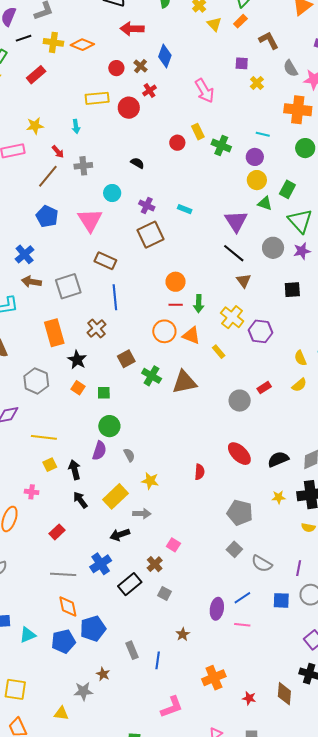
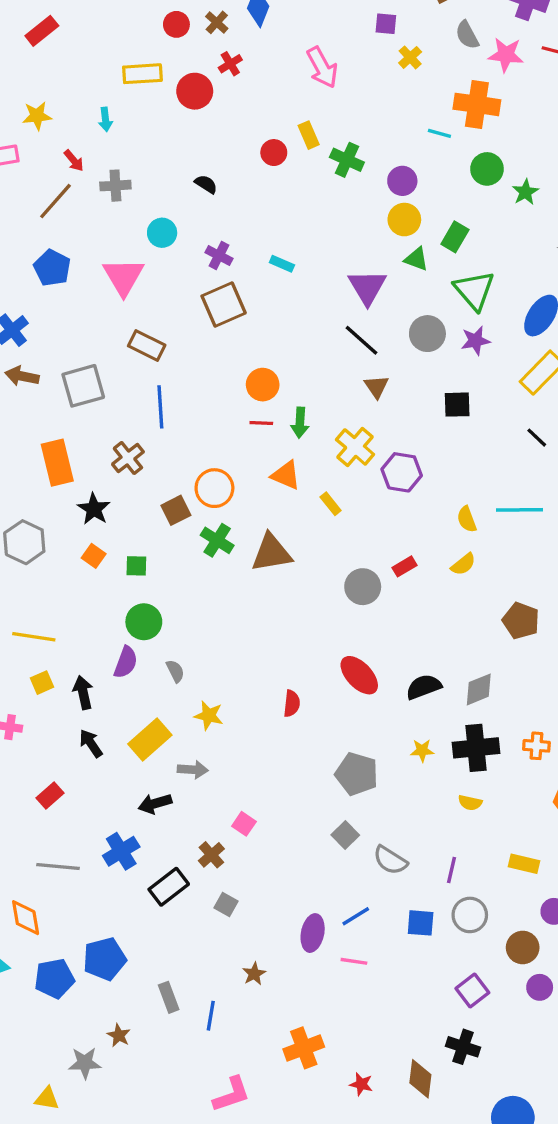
cyan line: (263, 134) -> (439, 133), moved
orange circle: (164, 331) -> (214, 488), moved
orange diamond: (68, 607) -> (26, 918), moved

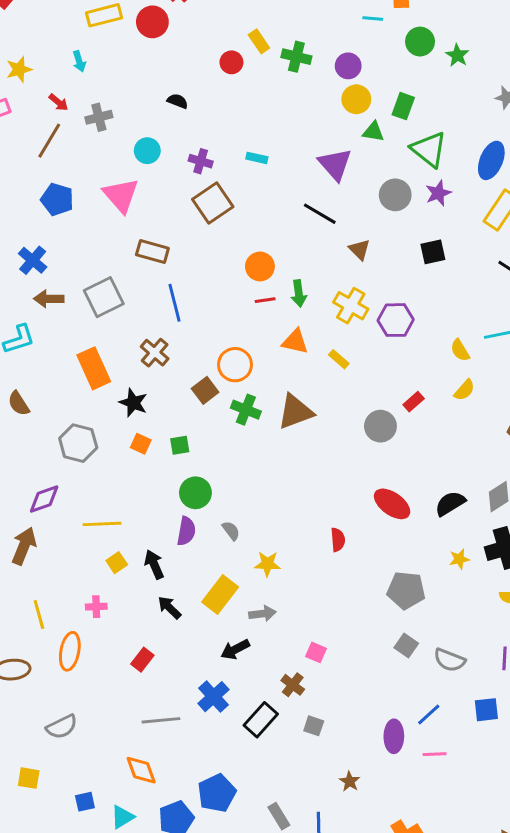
black line: (362, 340) -> (320, 214), moved

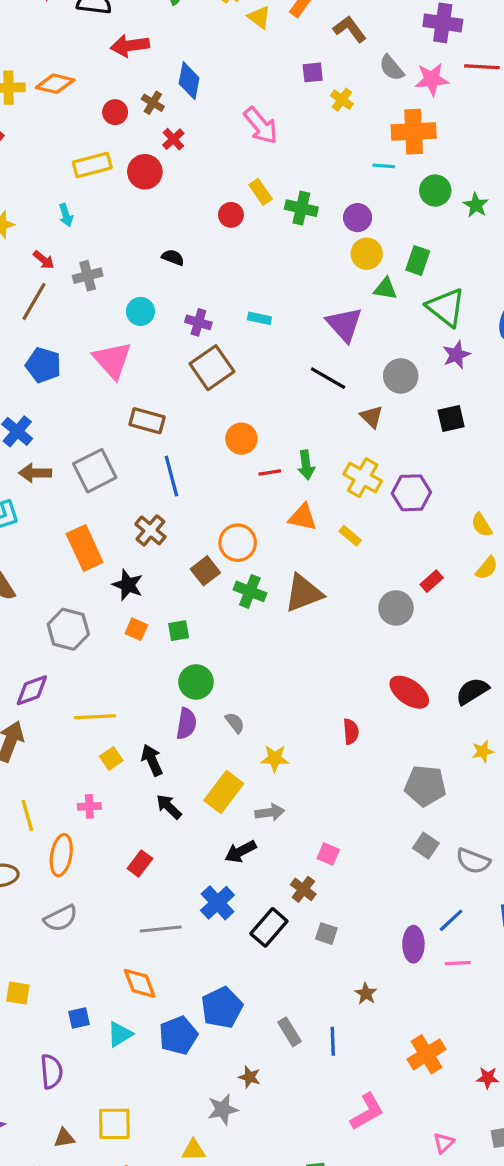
gray circle: (395, 195) -> (401, 376), moved
orange circle: (260, 266) -> (241, 439), moved
gray semicircle: (62, 727) -> (61, 918), moved

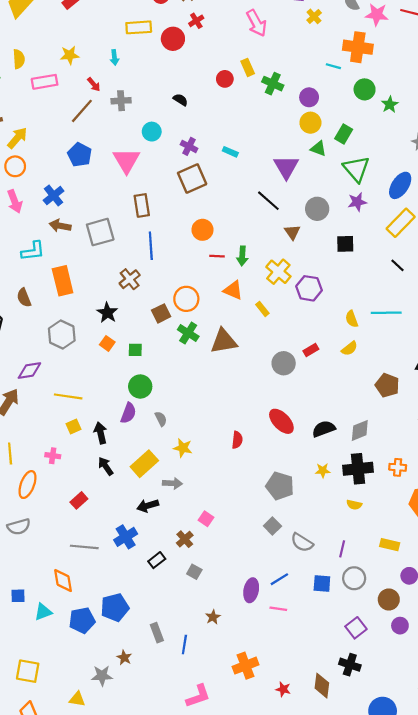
brown rectangle: (147, 421) -> (142, 205), turned 55
orange rectangle: (85, 548) -> (63, 281), moved
black rectangle: (269, 927) -> (157, 560), size x0.7

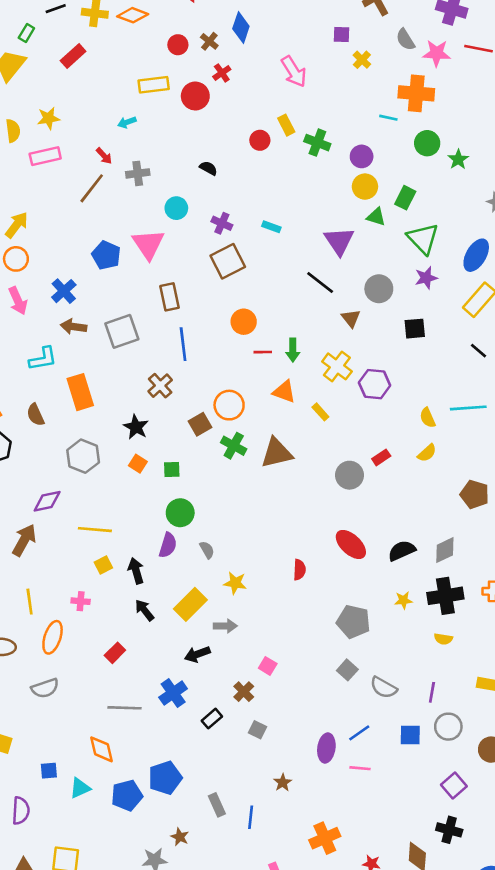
yellow star: (70, 55) -> (48, 118), moved
cyan arrow: (114, 57) -> (127, 122), turned 80
blue pentagon: (80, 155) -> (106, 255), moved

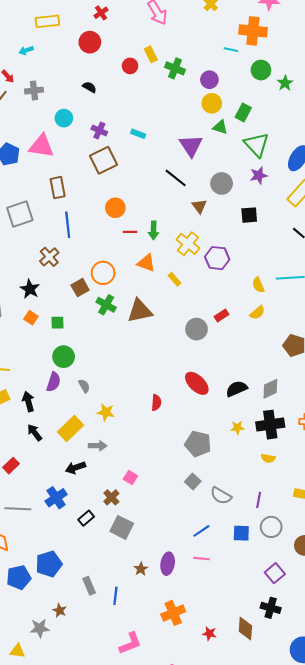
red circle: (195, 96) -> (90, 42), moved
pink triangle: (148, 244) -> (42, 146), turned -48
gray square: (257, 730) -> (122, 527), size x1.6
purple ellipse: (326, 748) -> (168, 564), moved

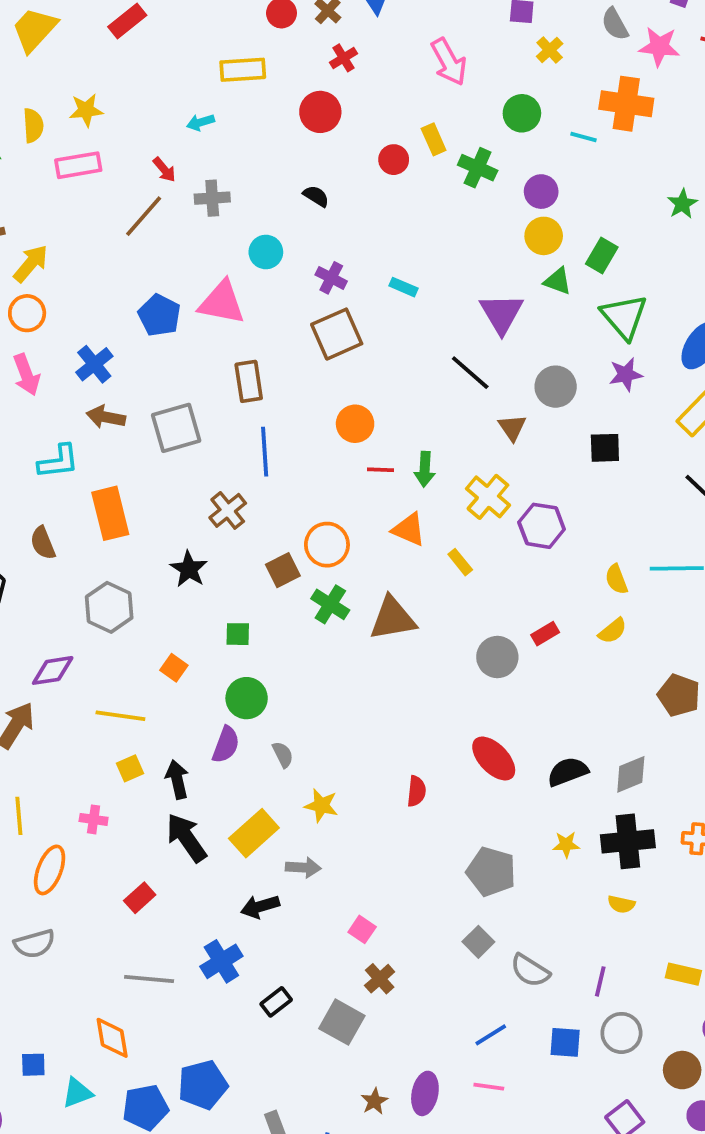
green circle: (261, 70) -> (522, 113), moved
orange square: (31, 318) -> (174, 668), moved
black arrow: (35, 433) -> (186, 838), size x1.5
brown cross: (111, 497) -> (380, 979), moved

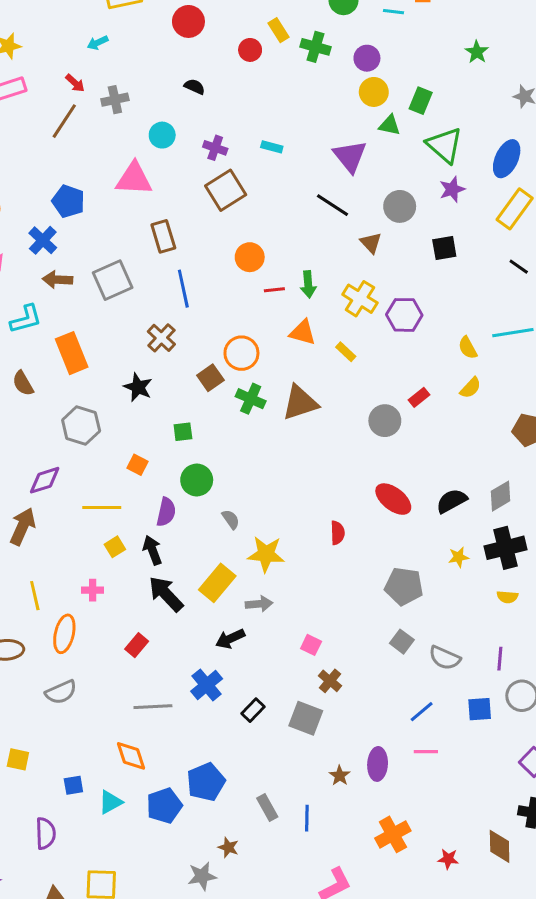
blue pentagon: (159, 315) -> (68, 201), moved
purple semicircle: (226, 745) -> (166, 512), moved
yellow star: (321, 805) -> (266, 554), size x1.4

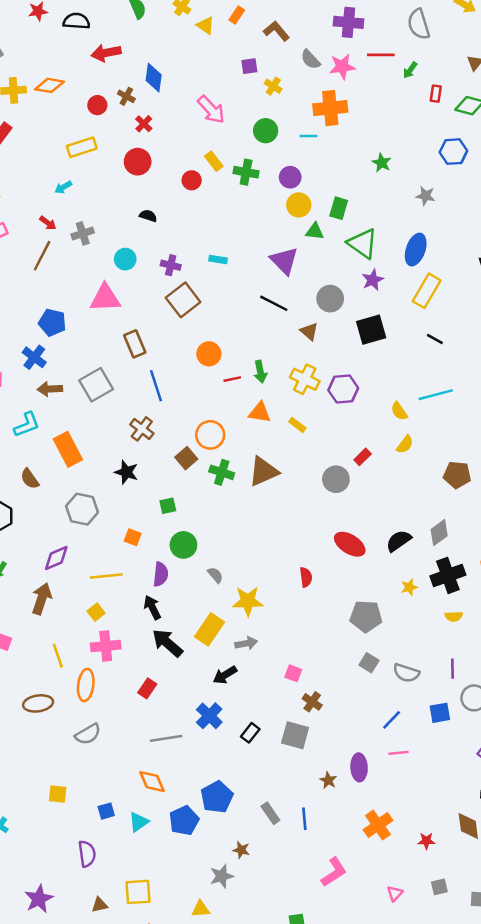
black square: (444, 248) -> (371, 330), size x1.4
yellow square: (115, 547) -> (96, 612), moved
pink cross: (93, 590) -> (106, 646), size x1.6

